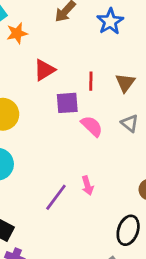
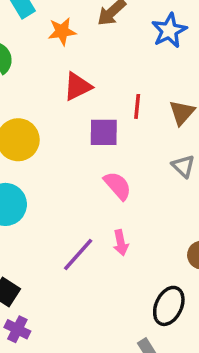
orange star: (17, 33) -> (62, 31), moved
pink semicircle: (92, 126) -> (118, 186), moved

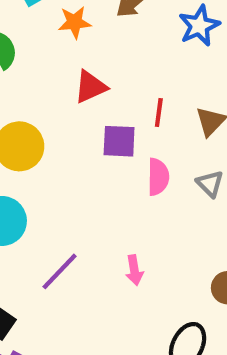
pink semicircle: (118, 186) -> (158, 177), moved, turned 40
purple line: (78, 254) -> (60, 271), moved

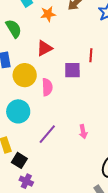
red triangle: (91, 87) -> (45, 48), moved
pink semicircle: (158, 177) -> (47, 87), moved

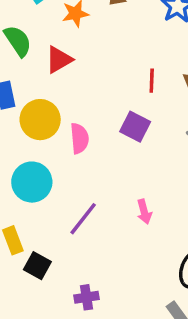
red triangle: (45, 48) -> (59, 60), moved
purple square: (72, 70) -> (135, 127), moved, turned 30
purple cross: (26, 181) -> (87, 297), moved, turned -32

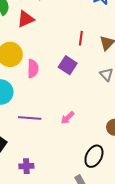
pink arrow: (144, 212) -> (68, 118), turned 56
purple line: (83, 219) -> (30, 118), turned 50

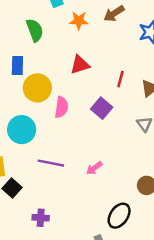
red triangle: (26, 19) -> (80, 65), moved

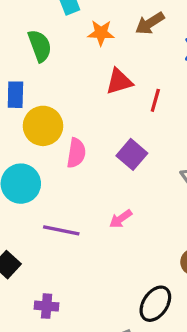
red triangle: (80, 65) -> (119, 81), moved
red line: (120, 79) -> (155, 100), moved
pink arrow: (94, 168) -> (121, 219), moved

